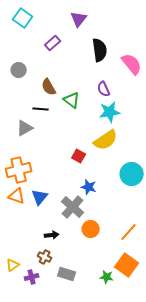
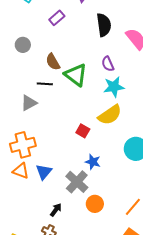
green triangle: (72, 100) -> (76, 75), size x1.4
black arrow: (52, 235) -> (56, 210), turned -48

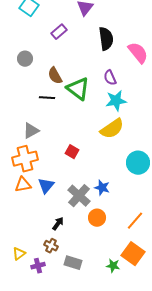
gray triangle: (29, 103) -> (31, 131), moved
red square: (83, 131) -> (72, 152), moved
blue star: (93, 162) -> (102, 188), moved
orange triangle: (21, 171) -> (23, 185), turned -30

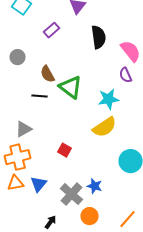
purple semicircle: (110, 78) -> (126, 75), moved

